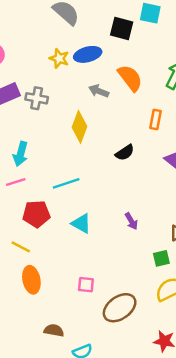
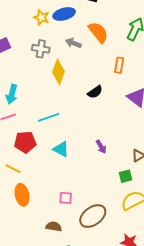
gray cross: (37, 98) -> (41, 49), moved
brown semicircle: (54, 330) -> (54, 226), moved

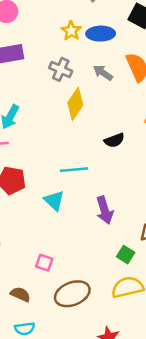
cyan line: (49, 117) -> (74, 170), moved
purple arrow: (101, 147) -> (105, 210), size x1.5
green square: (126, 176) -> (126, 255), turned 32

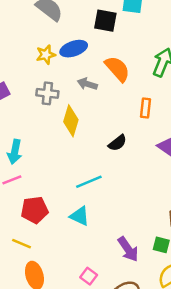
yellow star: (71, 31) -> (46, 55), turned -30
purple arrow: (105, 210) -> (128, 249), moved
pink square: (44, 263) -> (89, 276), turned 35

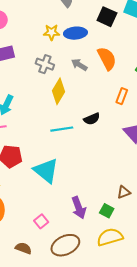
cyan line: (89, 182) -> (62, 129), moved
cyan triangle: (80, 216) -> (46, 171), size x1.5

